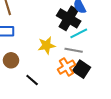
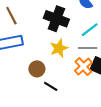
black cross: (69, 18) -> (56, 19), moved
brown circle: (11, 60) -> (37, 69), moved

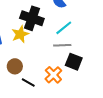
yellow star: (59, 48) -> (20, 34), moved
orange cross: (83, 67) -> (53, 75), moved

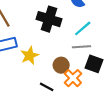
yellow star: (20, 34) -> (30, 56), moved
brown circle: (15, 66) -> (61, 65), moved

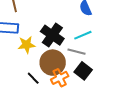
black cross: (49, 19) -> (52, 35), moved
brown circle: (61, 65) -> (53, 63), size x1.6

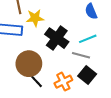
yellow star: (27, 45) -> (35, 18), moved
brown circle: (53, 63) -> (29, 64), moved

